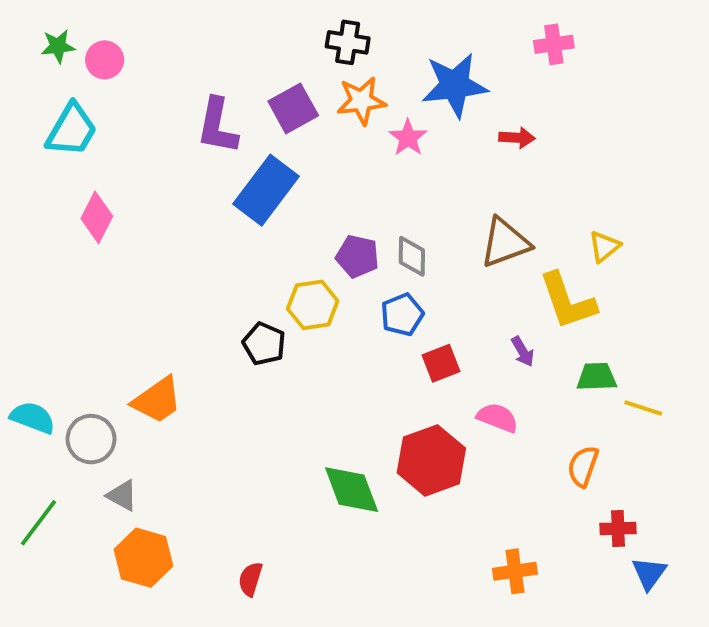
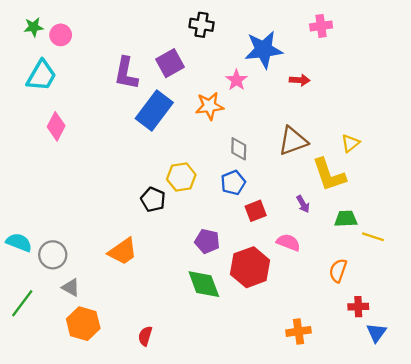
orange star: (361, 101) -> (209, 106), moved
purple pentagon: (357, 256) -> (207, 241), moved
orange trapezoid: (157, 400) -> (123, 251), moved

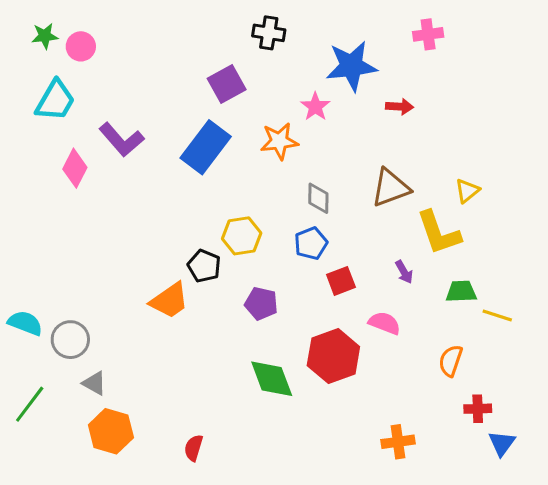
purple L-shape: (126, 73) -> (121, 140), moved, turned -52
purple pentagon: (207, 241) -> (261, 303), moved
orange trapezoid: (123, 251) -> (170, 300), moved

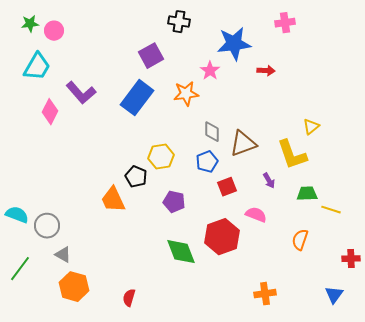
brown triangle: (391, 188) -> (243, 144), moved
orange trapezoid: (170, 300) -> (113, 200), turned 100
red cross: (478, 409) -> (351, 259), moved

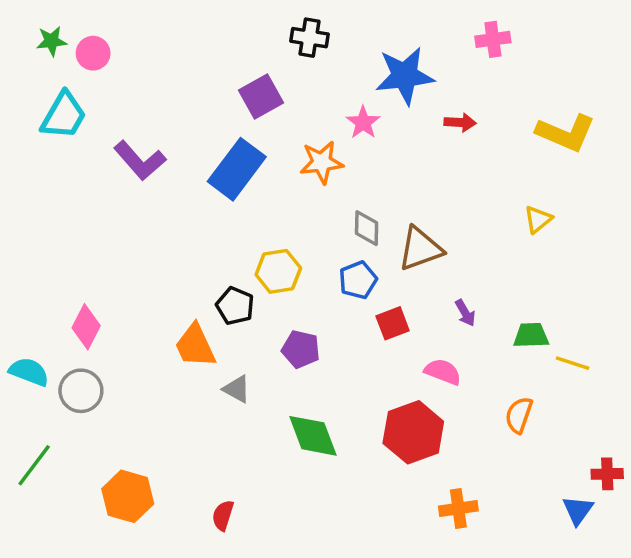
pink diamond: (50, 112) -> (86, 327), moved
yellow L-shape: (292, 155) -> (566, 133), moved, turned -48
red hexagon: (222, 237) -> (413, 432), moved
gray triangle: (63, 255) -> (237, 389), moved
red cross: (351, 259) -> (607, 474), moved

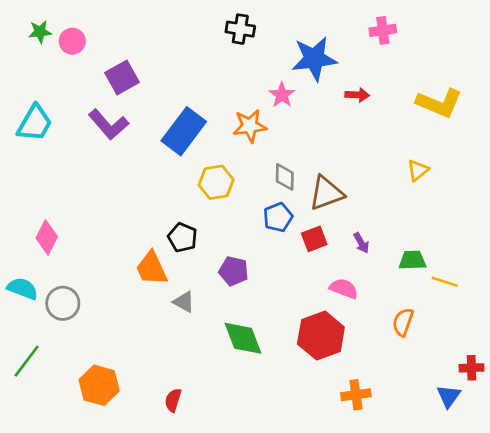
purple square: (261, 96) -> (122, 77), moved
cyan trapezoid: (64, 116) -> (35, 123), moved
yellow hexagon: (278, 271) -> (216, 182), moved
red square: (393, 323) -> (314, 239), moved
pink diamond: (86, 327) -> (47, 237), moved

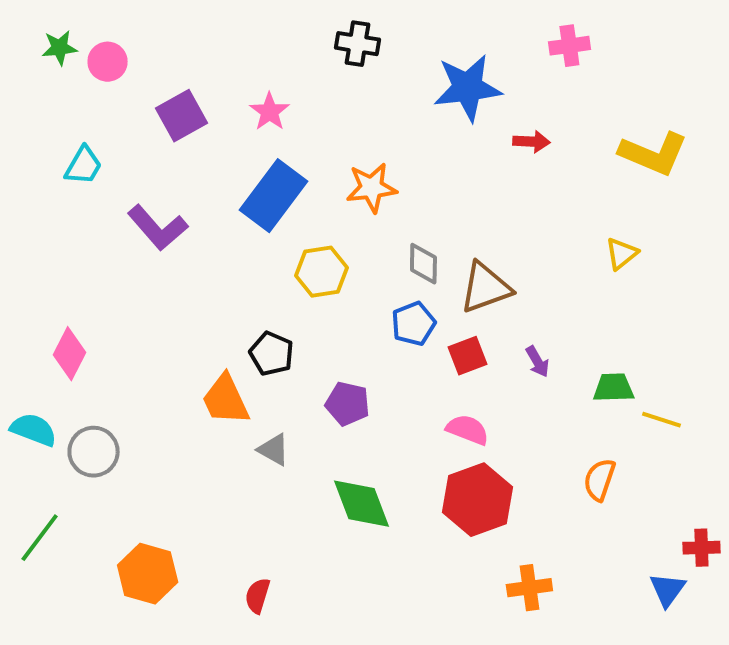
pink star: (282, 95) -> (270, 112), moved
cyan trapezoid: (35, 123) -> (84, 166), moved, size x0.7
purple L-shape: (109, 125) -> (158, 228), moved
pink semicircle: (344, 289) -> (467, 430), moved

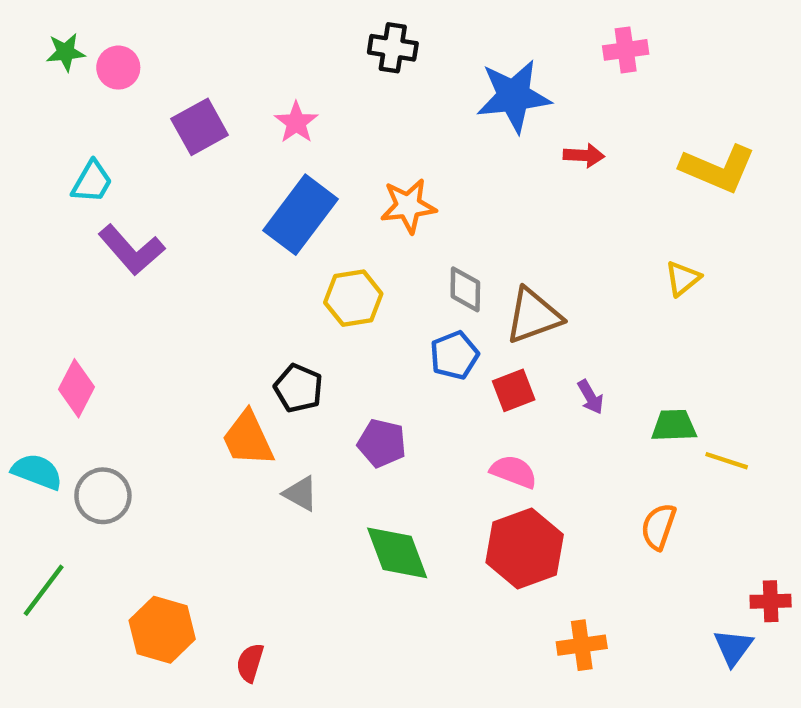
purple L-shape: (158, 228) -> (131, 250), moved
red semicircle: (258, 596) -> (250, 663), moved

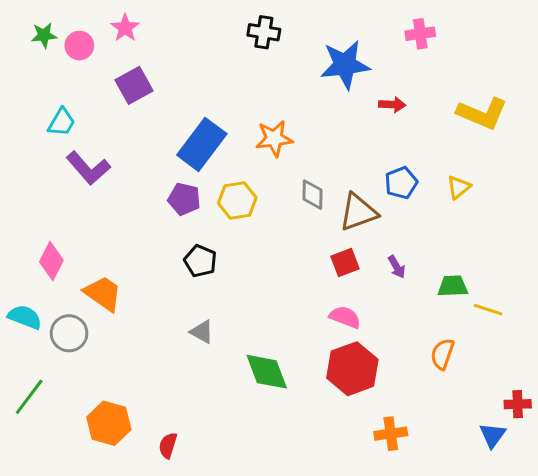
pink star: (296, 122) -> (125, 28), moved
blue pentagon: (454, 355) -> (401, 183), moved
orange trapezoid: (248, 439) -> (103, 293), moved, turned 150
purple pentagon: (382, 443) -> (184, 199), moved

